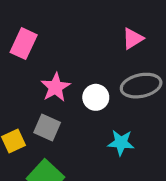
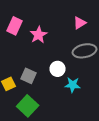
pink star: (55, 87) -> (39, 35), moved
white circle: (96, 97) -> (58, 69), moved

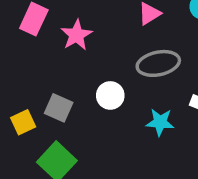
cyan star: (73, 85) -> (160, 122), moved

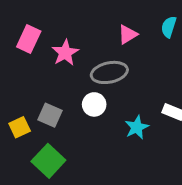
gray ellipse: (158, 63) -> (109, 72), moved
cyan star: (160, 122) -> (137, 127), turned -30

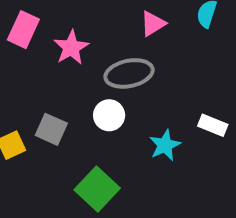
green square: (48, 161) -> (97, 189), moved

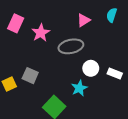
white circle: (109, 115) -> (91, 68), moved
cyan star: (165, 145) -> (79, 88), moved

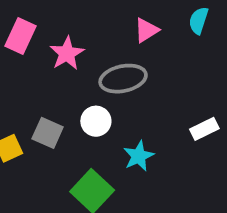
white circle: (91, 68) -> (96, 121), moved
white rectangle: (115, 74) -> (204, 129), turned -48

